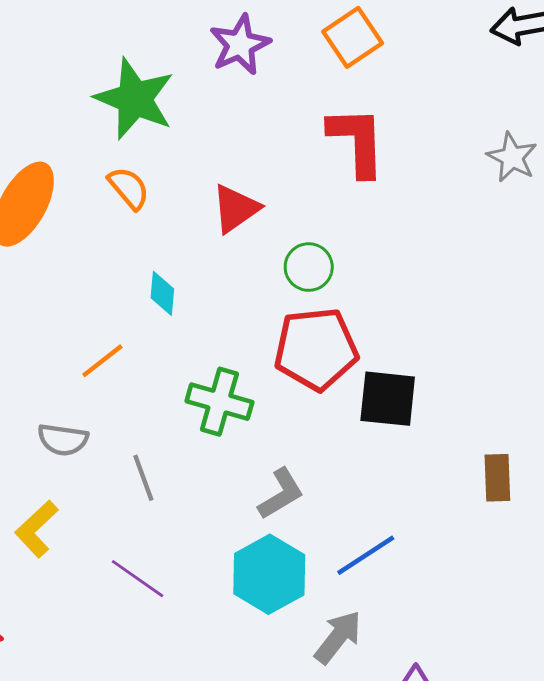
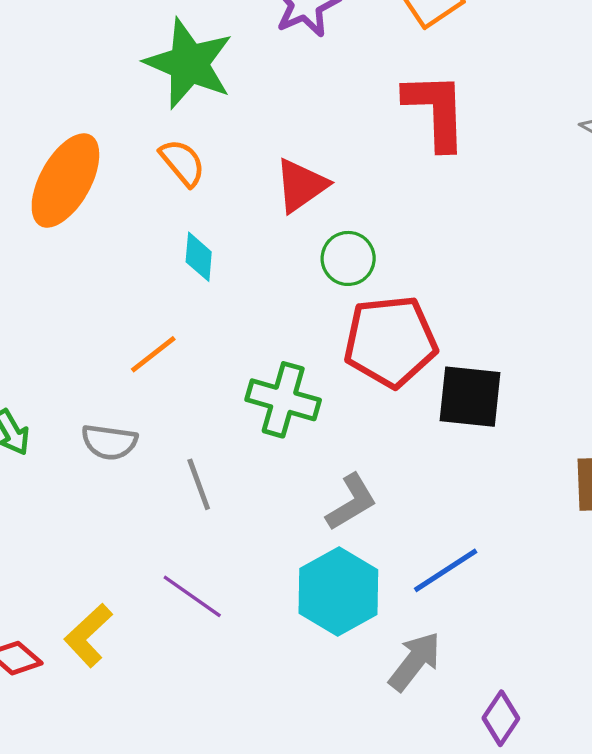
green circle: (309, 267) -> (348, 258), moved
cyan diamond: (162, 293) -> (199, 257), moved
yellow L-shape: (37, 529) -> (88, 635), moved

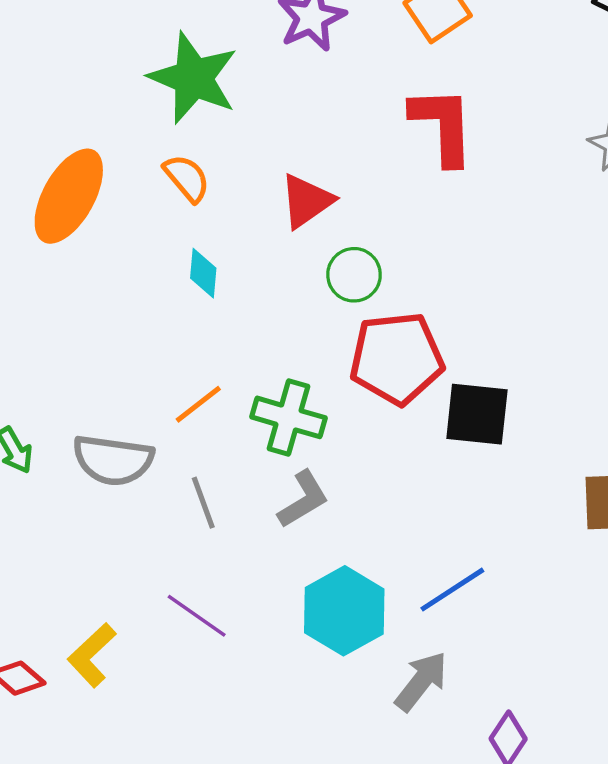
orange line: (153, 354) -> (198, 404), moved
gray semicircle: (109, 442) -> (113, 460), size x1.4
gray L-shape: (351, 502) -> (303, 499), moved

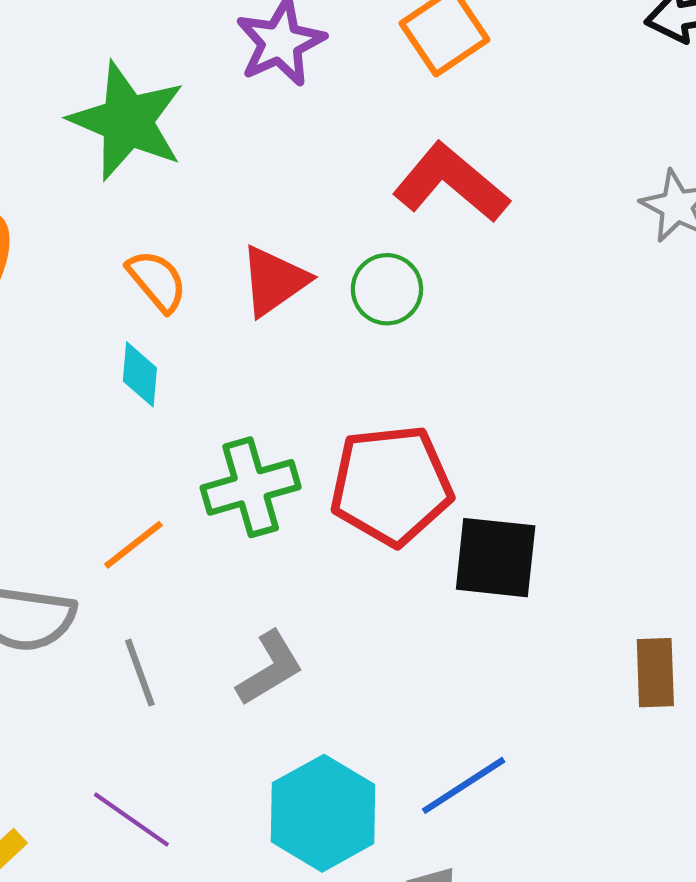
red L-shape: (443, 126) -> (451, 183), turned -48
orange semicircle: (187, 178) -> (157, 281), moved
green circle: (354, 275) -> (387, 289), moved
green cross: (288, 417) -> (251, 487), moved, turned -32

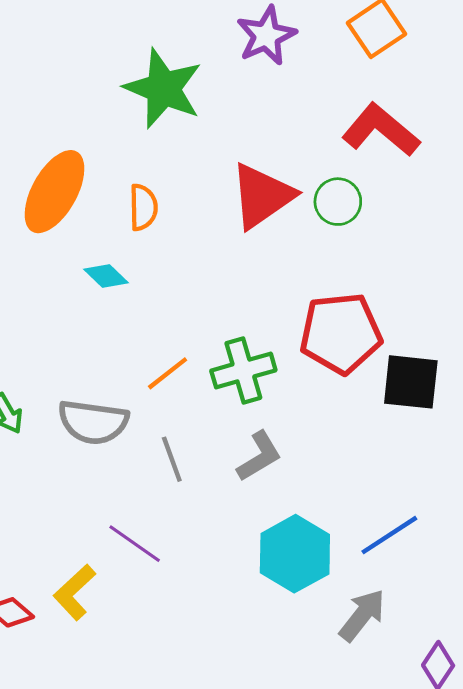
orange semicircle: (157, 281) -> (143, 207), moved, turned 39
red triangle: (274, 281) -> (262, 196), size x1.4
cyan diamond: (140, 374) -> (106, 276), moved, turned -51
green cross: (251, 487) -> (243, 370), moved
purple line: (131, 820) -> (135, 544), moved

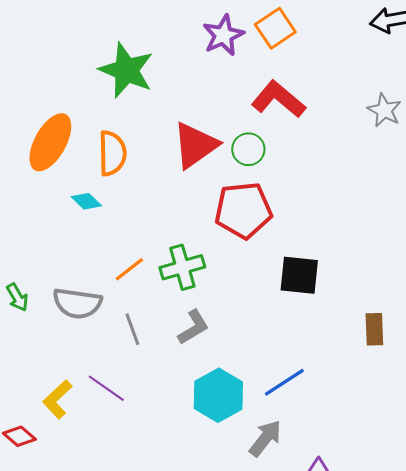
purple star: (266, 36) -> (223, 35), moved
orange semicircle: (143, 207) -> (112, 153), size x1.4
red pentagon: (341, 333) -> (243, 210), moved
yellow L-shape: (75, 592) -> (57, 399), moved

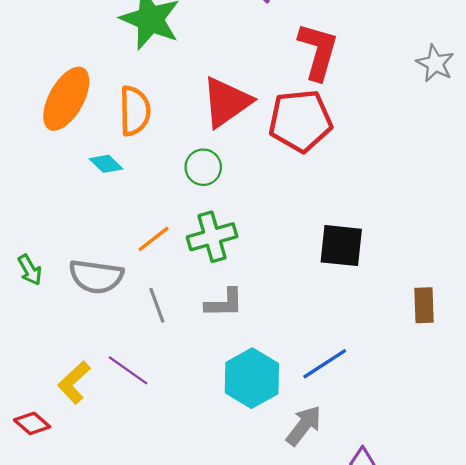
red L-shape: (278, 99) -> (318, 51), turned 66
green circle: (248, 149) -> (203, 167), moved
red pentagon: (243, 210) -> (300, 121), moved
gray L-shape: (193, 327) -> (224, 303), turned 30

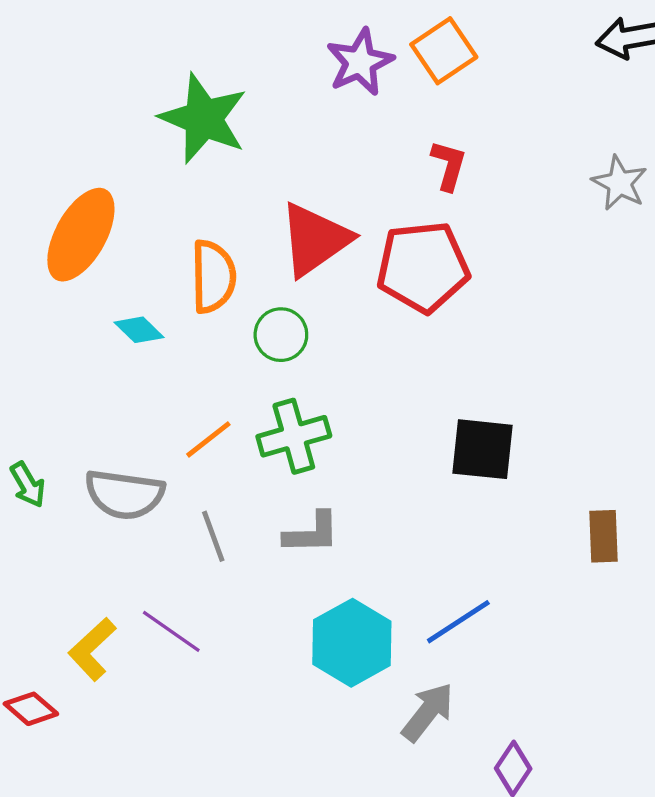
red L-shape: (318, 51) -> (449, 165), size x0.6
orange semicircle: (135, 111) -> (213, 277), moved

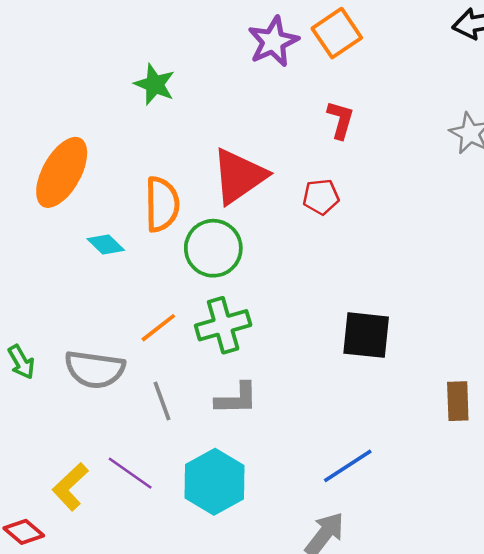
green star: (204, 119) -> (155, 84), size x0.6
red pentagon: (423, 267) -> (321, 197), size x0.5
green circle: (281, 335) -> (213, 248), size x1.4
cyan hexagon: (352, 643) -> (215, 482), moved

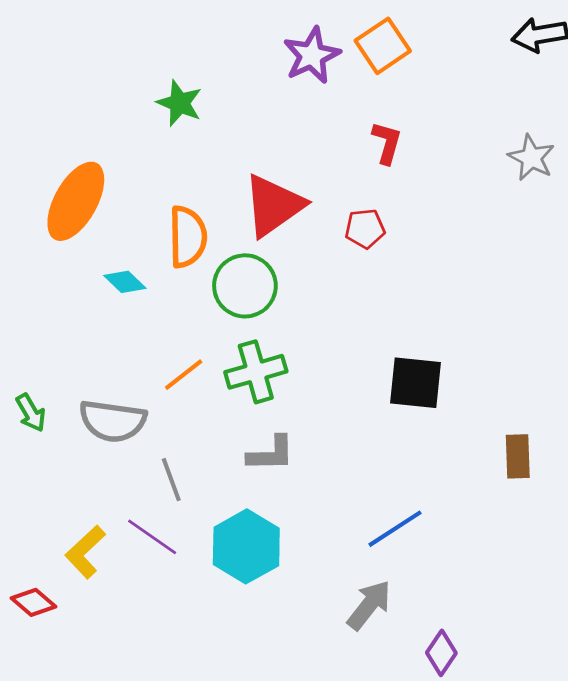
gray line: (162, 401) -> (171, 480), moved

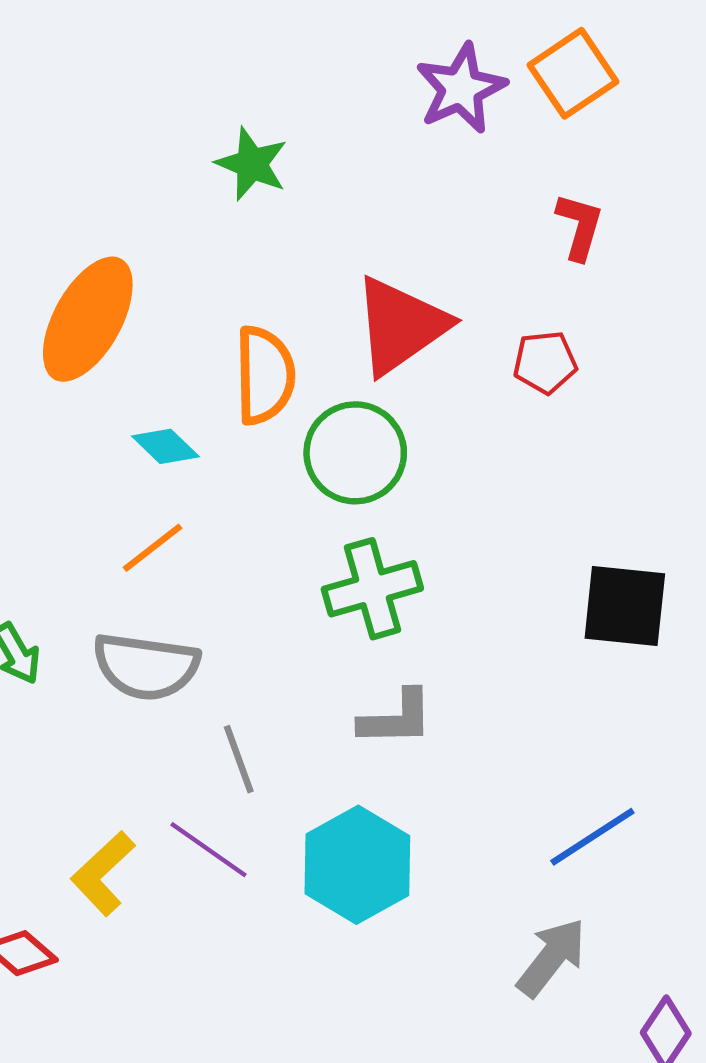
orange line: (184, 375) -> (153, 548), moved

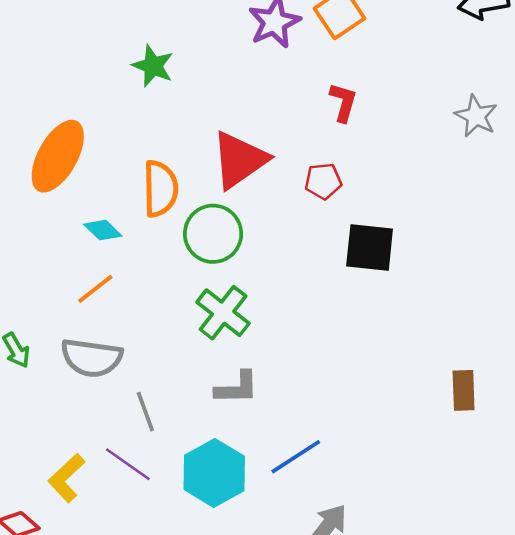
green cross: (372, 589) -> (223, 313), turned -36
black square: (625, 606) -> (370, 248), moved
blue line: (592, 837) -> (296, 457), moved

